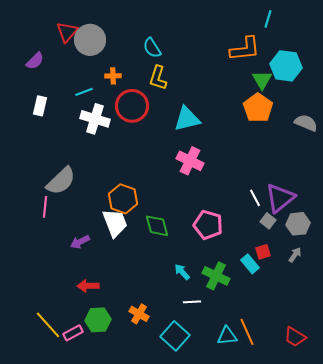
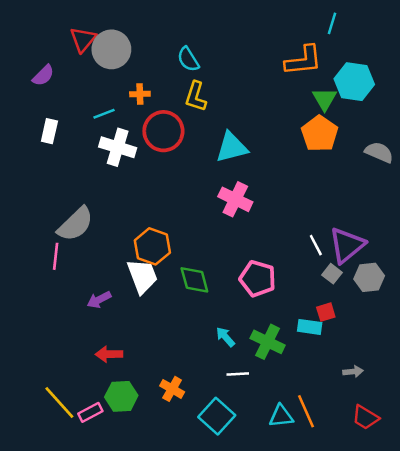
gray arrow: (295, 255) -> (353, 372), moved, turned 49
cyan rectangle: (250, 264) -> (310, 327), turned -42

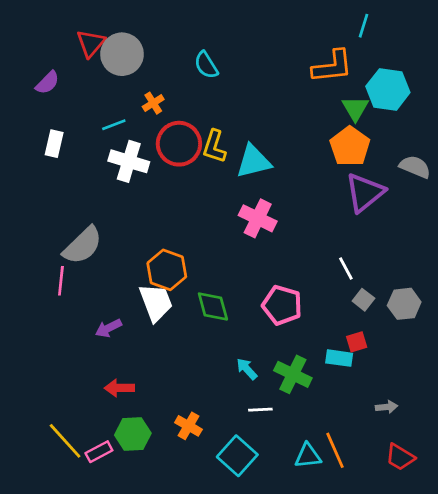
orange cross: (140, 94) -> (153, 103), turned -30
yellow L-shape: (196, 96) -> (214, 146), moved
purple triangle: (347, 245) -> (365, 193), moved

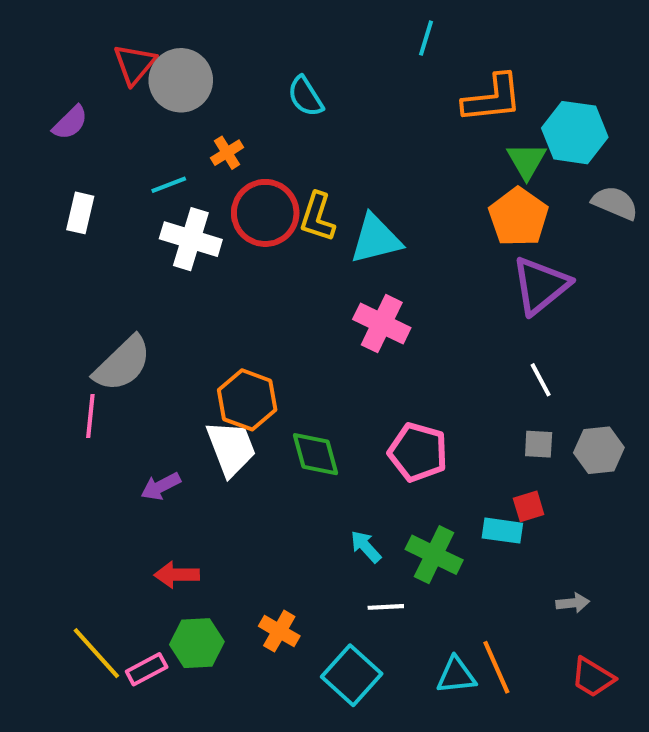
cyan line: (363, 26) -> (426, 38), moved
gray semicircle: (415, 167) -> (615, 203), moved
white line: (346, 269) -> (541, 380), moved
gray square: (363, 300) -> (539, 444), turned -35

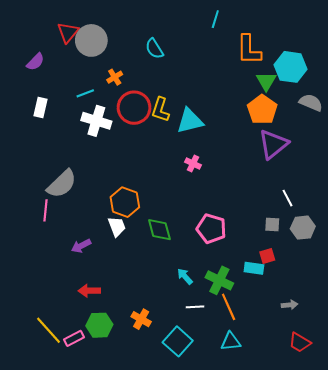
orange L-shape: (492, 98) -> (249, 50), turned 96
pink cross: (382, 324) -> (193, 164), size x0.6
white line: (541, 380) -> (288, 198), moved
white trapezoid: (231, 448) -> (117, 227), size x0.7
orange line: (496, 667) -> (229, 307), moved

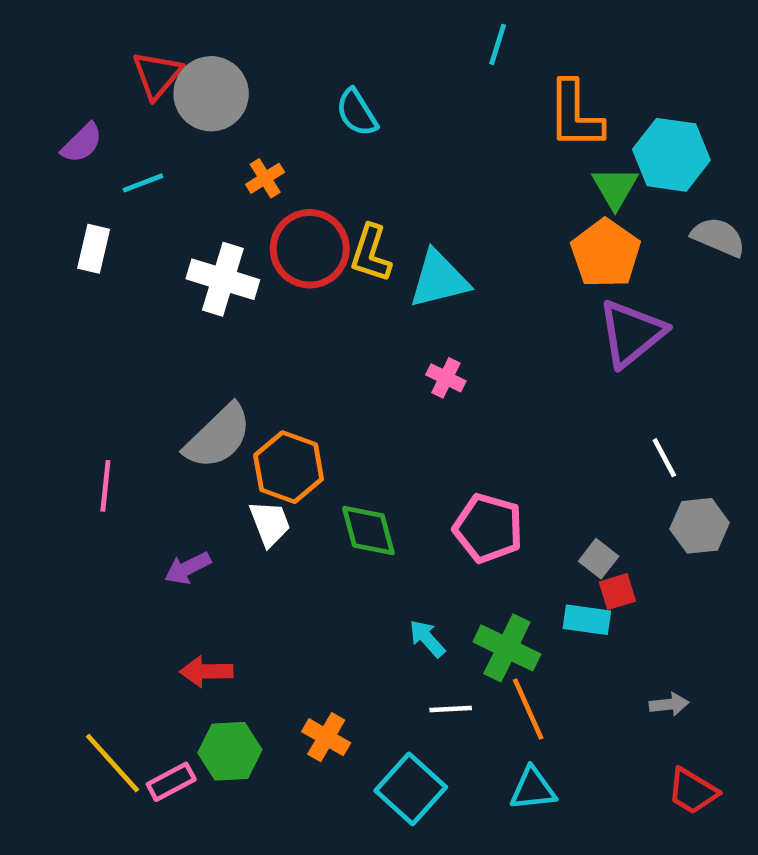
cyan line: (85, 93) -> (143, 183), moved
gray semicircle: (62, 184) -> (218, 437), moved
gray square: (272, 225) -> (599, 559), moved, turned 35

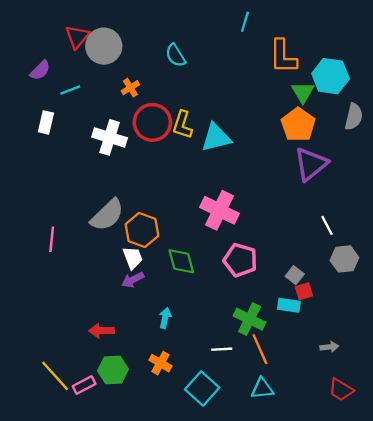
gray semicircle: (718, 237) -> (354, 117), turned 80
pink cross: (446, 378) -> (219, 210), moved, size x2.0
purple arrow: (188, 568) -> (133, 280), moved
cyan arrow: (427, 639) -> (165, 318), moved, turned 54

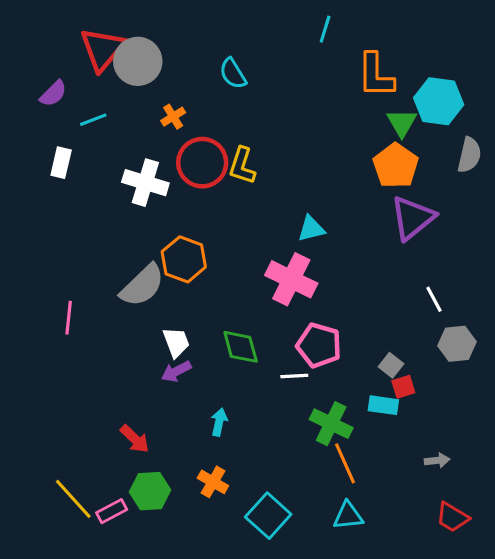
red triangle: (77, 37) -> (102, 49), size x1.4
cyan triangle: (216, 137) -> (311, 229), moved, size x0.7
orange hexagon: (142, 230) -> (184, 259), moved
red arrow: (101, 331) -> (135, 439), turned -135
white line: (222, 349) -> (294, 376), moved

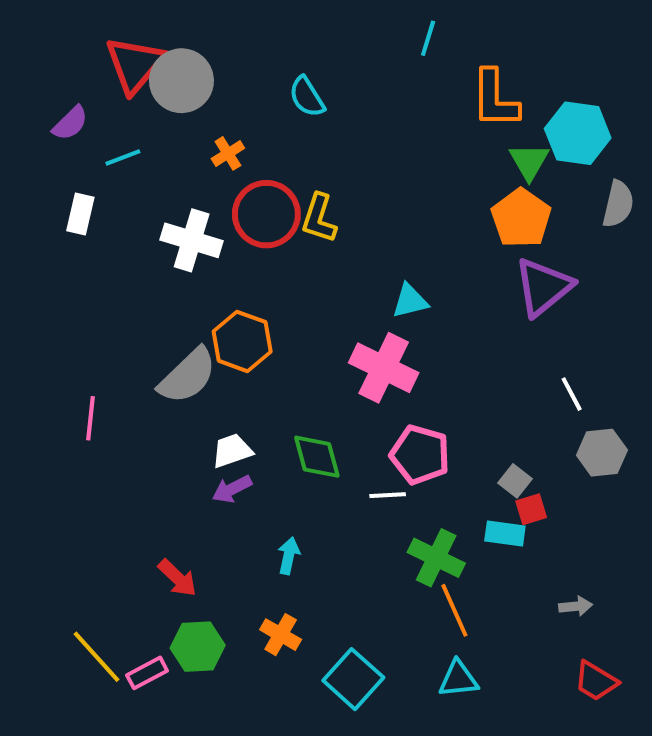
white trapezoid: (176, 342) -> (232, 451), turned -88

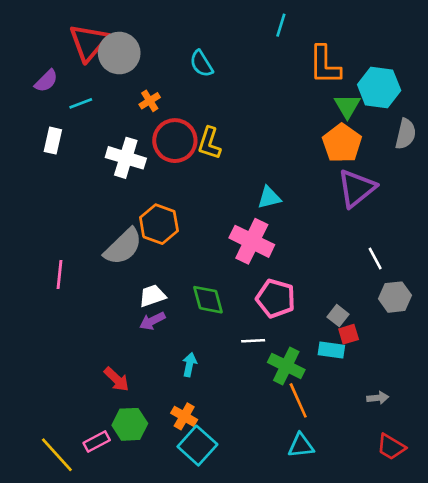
white line: (388, 495) -> (253, 341), moved
yellow line: (97, 657) -> (57, 455), moved
cyan square: (353, 679) -> (197, 446), moved

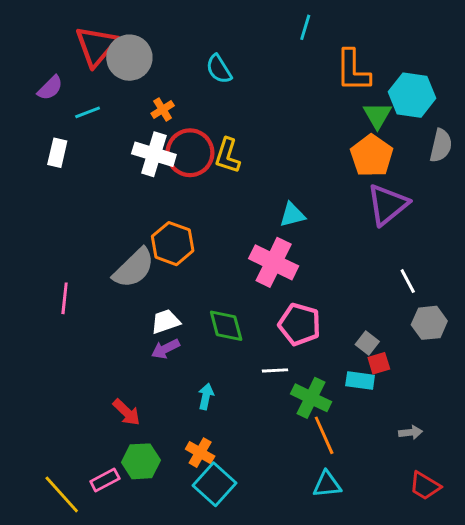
white cross: (126, 158) -> (154, 154), moved

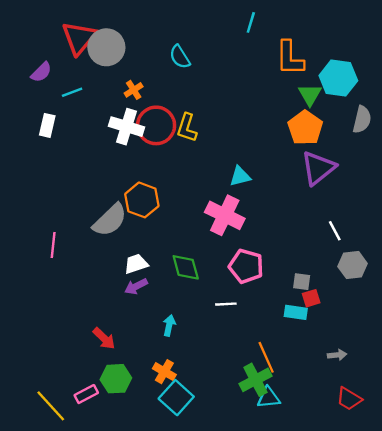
gray square: (367, 343) -> (302, 282), turned -30
green cross: (311, 398) -> (255, 380), moved, turned 36

